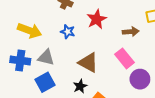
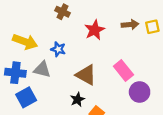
blue star: (68, 32) -> (58, 49), moved
brown arrow: (131, 32) -> (130, 25), moved
blue square: (45, 82) -> (26, 97), moved

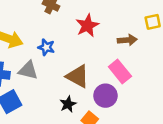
brown arrow: (130, 25) -> (127, 40), moved
purple circle: (140, 92) -> (105, 96), moved

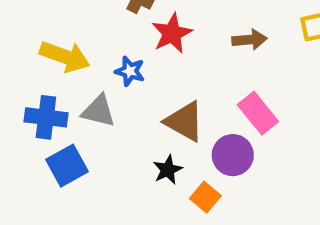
red star: (87, 26) -> (172, 33), moved
brown arrow: (127, 40) -> (250, 40), moved

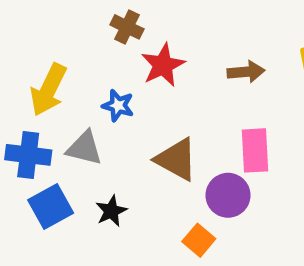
yellow arrow: (65, 56) -> (48, 90), turned 96
pink rectangle: (258, 113) -> (255, 150), turned 36
black star: (168, 170) -> (111, 211), moved

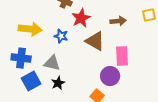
yellow arrow: (48, 90) -> (30, 29), turned -110
gray triangle: (84, 148) -> (52, 63), moved
brown triangle: (176, 159) -> (95, 41), moved

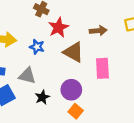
purple circle: (110, 76) -> (71, 90), moved
black star: (58, 83) -> (42, 97), moved

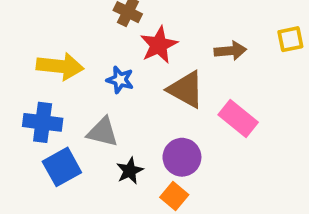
pink rectangle: (102, 68) -> (238, 118), turned -48
orange square: (76, 111) -> (174, 196), moved

